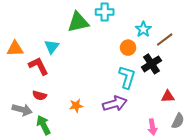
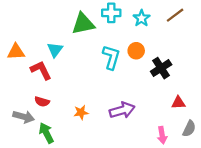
cyan star: (143, 29) -> (142, 18), moved
brown line: (165, 39) -> (175, 15), moved
cyan L-shape: (127, 77) -> (111, 57), moved

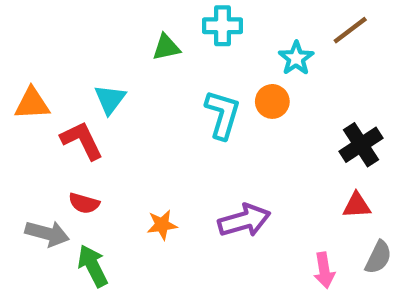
cyan star: (142, 18) -> (296, 58), moved
green triangle: (83, 24) -> (166, 47), size x0.6
black cross: (161, 68) -> (361, 145), moved

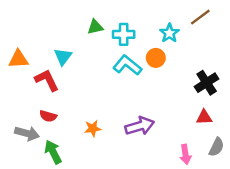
cyan cross: (223, 26) -> (124, 34), moved
cyan L-shape: (223, 114) -> (127, 65), turned -68

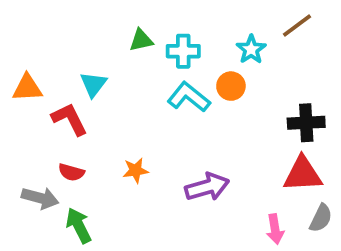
black cross: (207, 83) -> (306, 123), turned 30
red triangle: (204, 117) -> (303, 174), size x1.6
orange star: (93, 128) -> (136, 170), moved

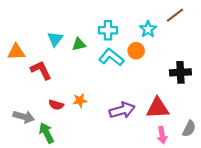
green triangle: (141, 40) -> (79, 44), moved
cyan triangle: (93, 84) -> (55, 39), moved
red semicircle: (71, 172) -> (56, 105), moved
red triangle: (303, 174) -> (158, 108), moved

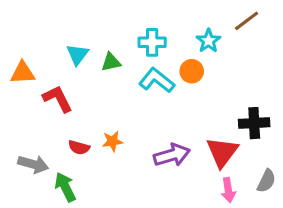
black cross: (180, 72) -> (254, 123), moved
red triangle: (158, 108) -> (222, 152), turned -50

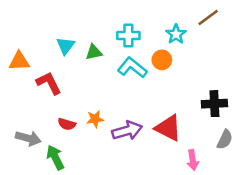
red triangle: (222, 152) -> (168, 128), moved, turned -40
purple arrow: (172, 155) -> (127, 131), moved
gray semicircle: (266, 181) -> (225, 140), moved

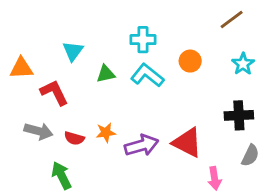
cyan star: (176, 34) -> (243, 64), moved
green triangle: (94, 52) -> (106, 74), moved
orange circle: (162, 60) -> (190, 61), moved
gray arrow: (28, 138) -> (39, 131), moved

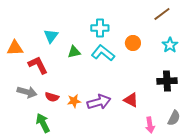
orange star: (106, 133) -> (74, 101), moved
red triangle: (187, 143) -> (131, 100), size x0.7
gray semicircle: (250, 155) -> (174, 118), moved

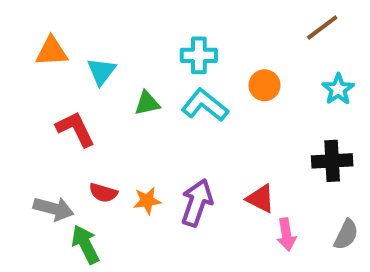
orange triangle: (15, 48) -> (52, 51), moved
gray arrow: (27, 92) -> (54, 209), moved
purple arrow: (99, 102) -> (197, 203), turned -55
pink arrow: (150, 125) -> (286, 235), moved

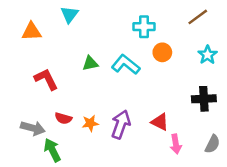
cyan cross: (199, 55) -> (144, 27), moved
cyan triangle: (101, 71) -> (69, 14), moved

